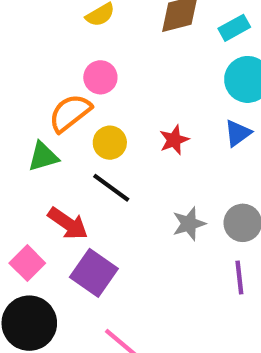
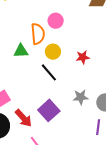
orange semicircle: (70, 113) -> (38, 34), turned 110
red arrow: (68, 223) -> (23, 118), moved
purple square: (94, 273) -> (49, 110), moved

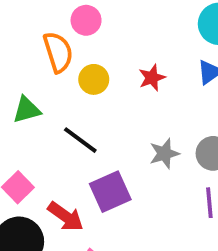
green triangle: (21, 51) -> (27, 110), moved
black line: (49, 72) -> (80, 140), moved
purple square: (49, 110) -> (110, 192), turned 30

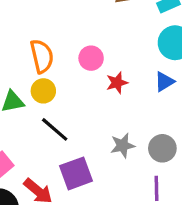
pink circle: (86, 20) -> (91, 58), moved
yellow circle: (94, 79) -> (43, 91), moved

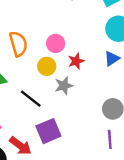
yellow circle: (43, 91) -> (47, 66), moved
gray star: (123, 146) -> (64, 86), moved

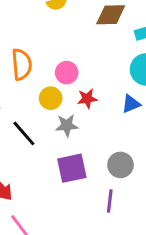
purple square: (48, 131) -> (72, 168), moved

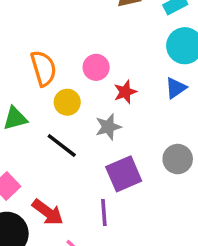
yellow circle: (51, 98) -> (67, 102), moved
purple line: (110, 201) -> (104, 212), moved

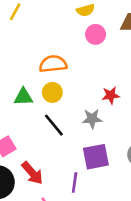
pink circle: (96, 67) -> (96, 34), moved
orange semicircle: (43, 68) -> (53, 64), turned -92
yellow circle: (67, 102) -> (52, 92), moved

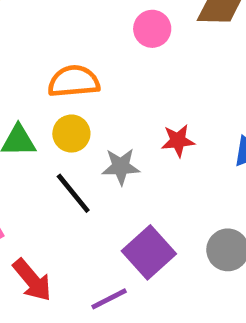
gray star: (92, 119) -> (121, 167), moved
purple square: (96, 157) -> (149, 252), turned -32
purple line: (75, 183) -> (109, 299), turned 54

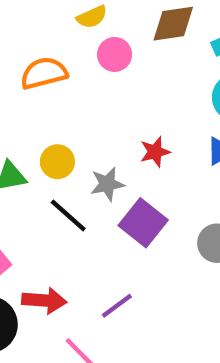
orange semicircle: (74, 81) -> (44, 73), moved
purple square: (149, 252) -> (143, 223), moved
red arrow: (32, 280) -> (44, 300), turned -36

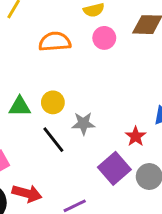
red star: (155, 152) -> (136, 136), moved, turned -30
purple square: (143, 223) -> (114, 168), moved

